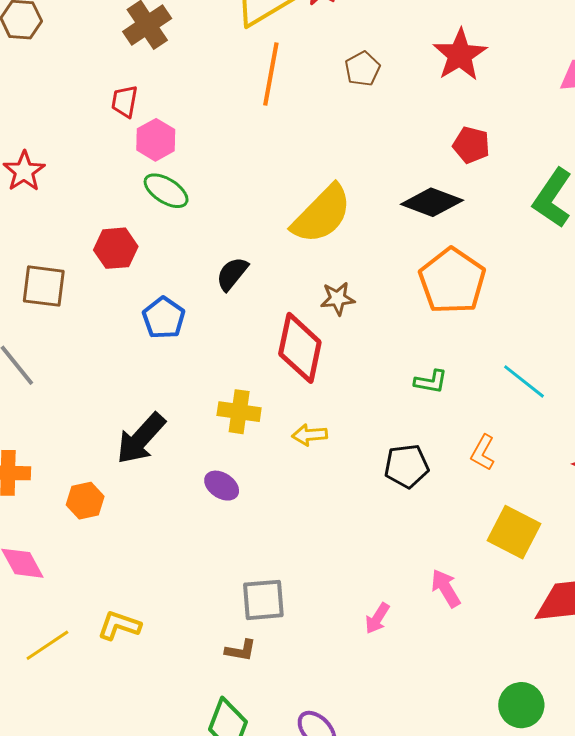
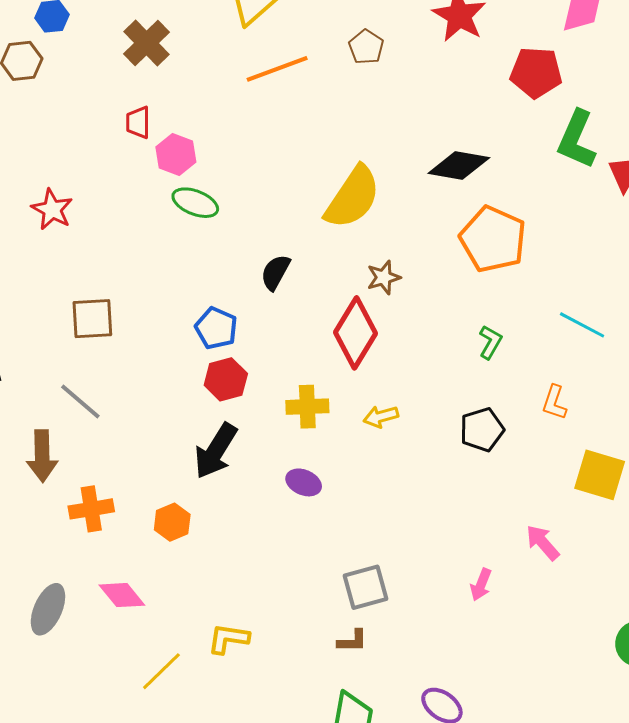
orange line: (271, 74) -> (277, 69), turned 70
red pentagon: (471, 145) -> (536, 72), moved, size x1.4
red hexagon: (116, 248) -> (226, 379), moved
red diamond: (300, 348) -> (356, 333), turned 30
green L-shape: (431, 382) -> (490, 342), turned -60

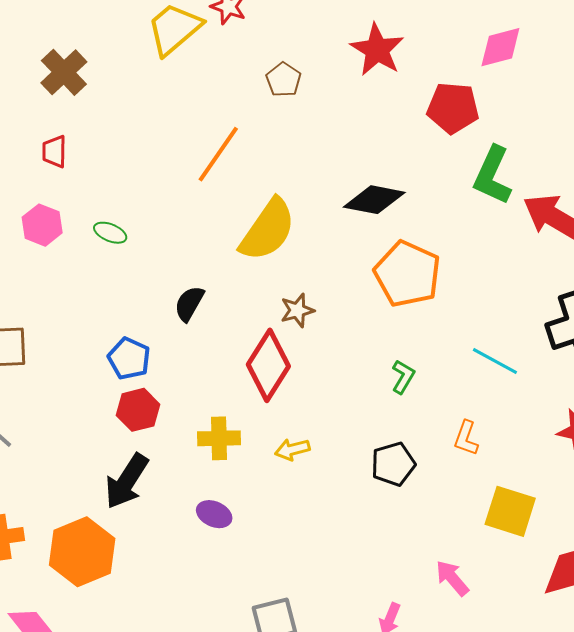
orange line: (277, 69) -> (218, 154), moved, turned -36
pink hexagon: (176, 154) -> (42, 225), moved
green ellipse: (195, 203) -> (110, 233), size x0.7
orange hexagon: (172, 522) -> (82, 552), size x1.8

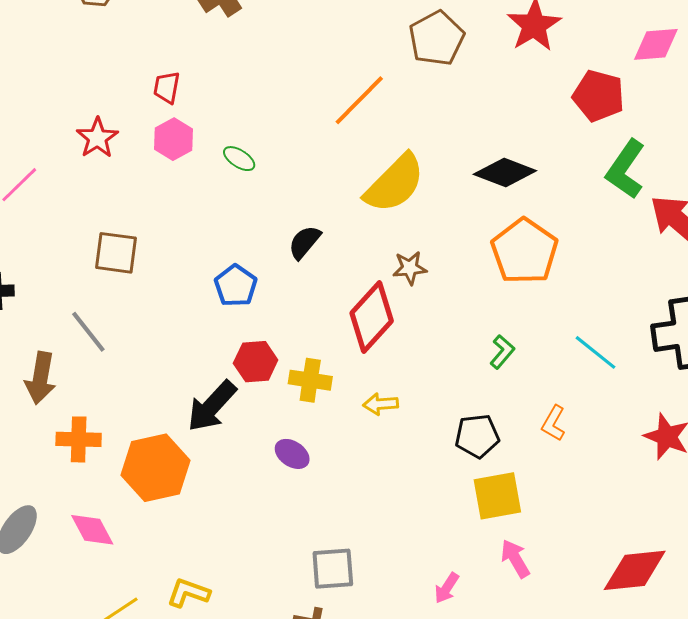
brown pentagon: (284, 80) -> (437, 38), size x1.6
red trapezoid: (54, 152) -> (167, 87), moved
red hexagon: (138, 410) -> (256, 362), moved
yellow square: (510, 511) -> (497, 496), moved, turned -38

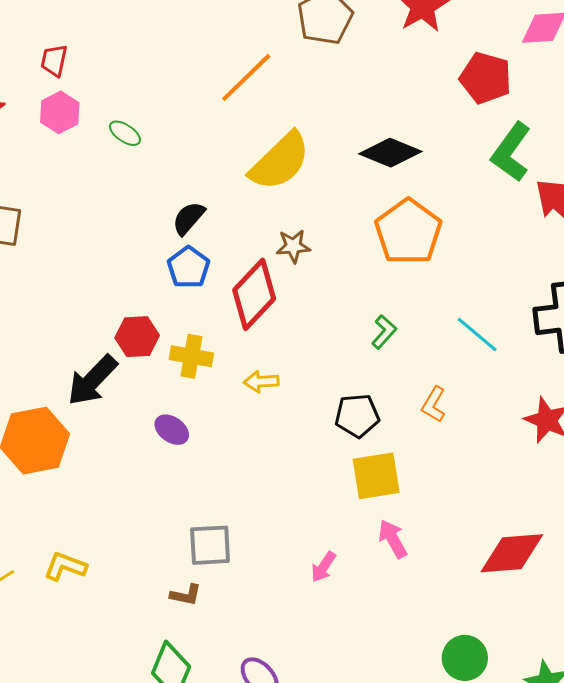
blue pentagon: (236, 286) -> (188, 267), moved

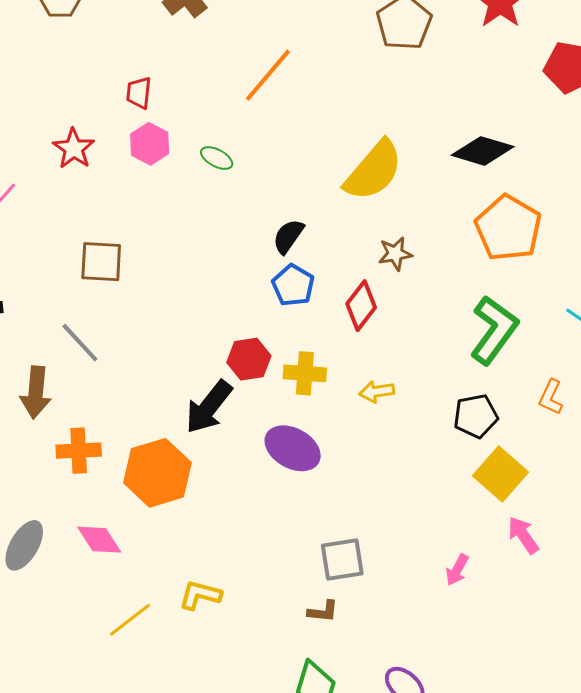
orange line: (246, 77) -> (268, 75), moved
red diamond: (254, 294) -> (361, 306), size x0.7
green L-shape: (384, 332) -> (494, 330), size x2.0
purple ellipse: (172, 430) -> (293, 448), size x1.6
yellow square: (376, 476) -> (500, 474), turned -34

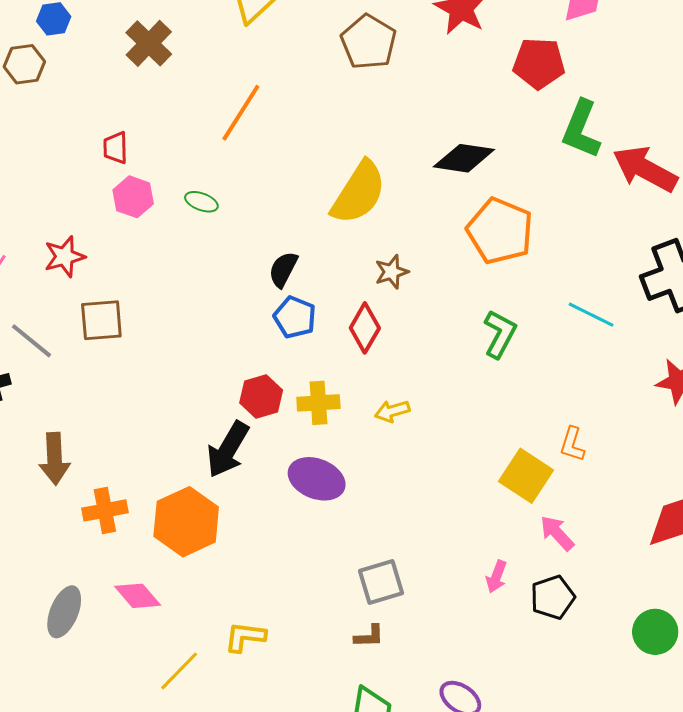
red star: (74, 149) -> (65, 257), moved, turned 30
green L-shape: (494, 330) -> (500, 334), size x0.7
gray line: (80, 343) -> (32, 341), moved
orange L-shape: (551, 397) -> (572, 444), moved
black pentagon: (476, 416) -> (553, 597), moved

